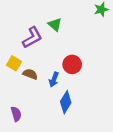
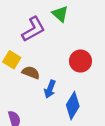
blue arrow: (54, 80) -> (50, 89), moved

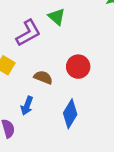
brown semicircle: (31, 72) -> (43, 77), moved
blue arrow: (50, 89) -> (27, 106), moved

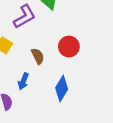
brown semicircle: (43, 77) -> (38, 56), turned 42

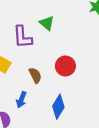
purple L-shape: (25, 17) -> (22, 37), turned 115

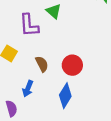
red circle: (65, 66) -> (72, 65), moved

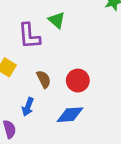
blue diamond: (65, 96) -> (70, 115), turned 55

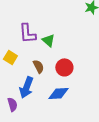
green triangle: (57, 20) -> (48, 40), moved
blue arrow: (28, 107) -> (26, 87), size x1.5

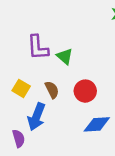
yellow square: (10, 57) -> (21, 88), moved
blue diamond: (58, 93) -> (97, 124), moved

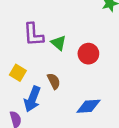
brown semicircle: (52, 90) -> (54, 81), moved
red circle: (85, 91) -> (88, 54), moved

